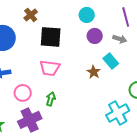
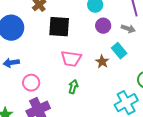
pink trapezoid: (50, 68) -> (71, 59), moved
green arrow: (51, 99) -> (73, 87), moved

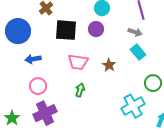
purple circle: (103, 26) -> (96, 29), moved
cyan rectangle: (119, 51) -> (138, 52), moved
blue arrow: (11, 63) -> (33, 59), moved

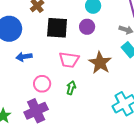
brown star: (109, 65) -> (100, 63), size x1.6
pink circle: (38, 86) -> (42, 84), moved

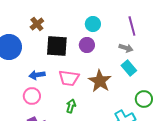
blue arrow: (24, 57) -> (37, 75), moved
pink circle: (42, 84) -> (32, 96), moved

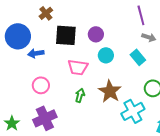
cyan circle: (93, 24) -> (106, 55), moved
gray arrow: (126, 48) -> (149, 37), moved
blue arrow: (37, 75) -> (36, 53), moved
brown star: (100, 81) -> (110, 91), moved

